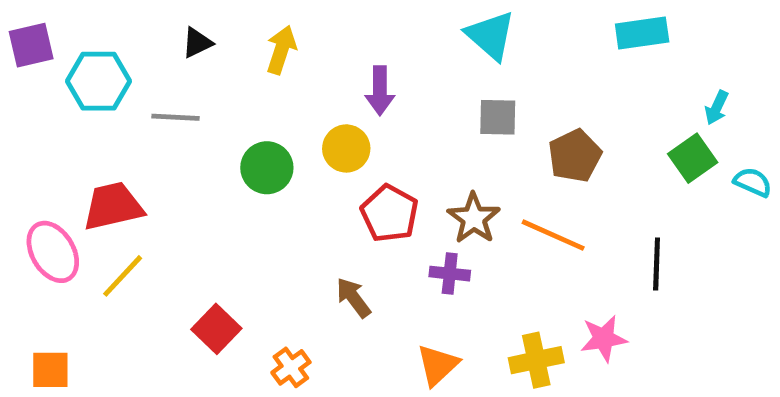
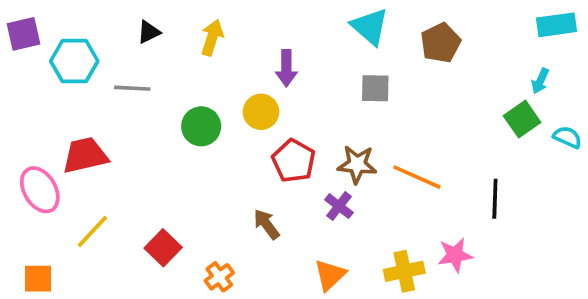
cyan rectangle: (642, 33) -> (557, 25), moved
brown pentagon: (575, 156) -> (441, 43), moved
brown star: (474, 218) -> (357, 164), turned -30
purple cross: (450, 274) -> (339, 206), turned 32
yellow line: (123, 276) -> (92, 231), moved

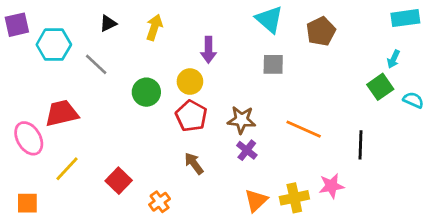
gray line: (132, 88) -> (96, 64), turned 40
red pentagon: (294, 161) -> (191, 116), moved
brown star: (357, 164) -> (242, 120), moved
orange triangle: (330, 275) -> (256, 200), moved

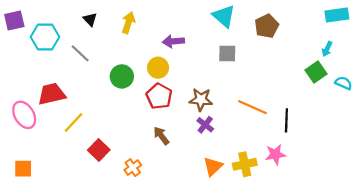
black triangle: (108, 23) -> (90, 19), turned -48
purple arrow: (208, 50) -> (173, 41), turned 85
black line: (360, 145) -> (286, 120), moved
yellow line: (67, 169) -> (74, 123), moved

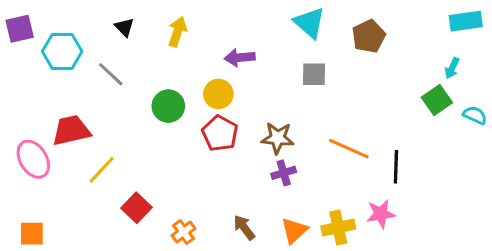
purple cross: (205, 125) -> (284, 173), turned 35
brown arrow: (161, 136) -> (244, 227), moved

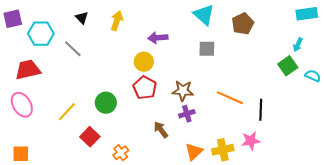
green circle: (168, 106) -> (106, 103), moved
red trapezoid: (71, 130) -> (28, 70), moved
brown arrow: (244, 227) -> (161, 130), moved

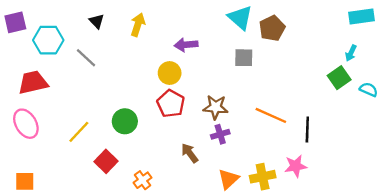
brown pentagon: (243, 24) -> (272, 28), moved

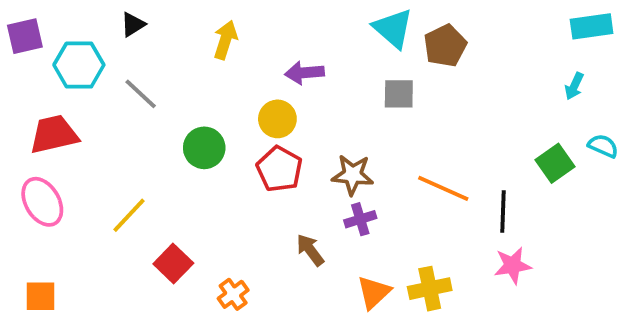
black triangle: (97, 21) -> (133, 24), moved, turned 42
green square: (339, 78) -> (555, 163), moved
green circle: (125, 121) -> (204, 148), moved
pink star: (296, 166) -> (513, 265), moved

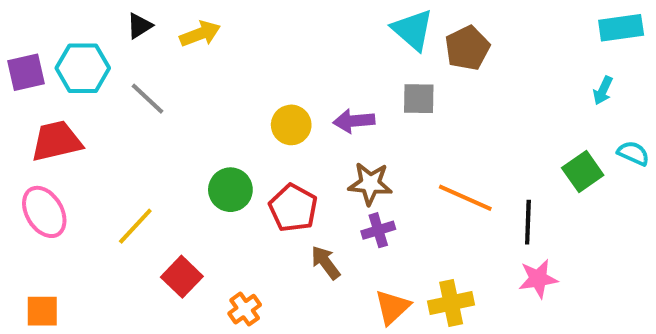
purple square: (25, 36) -> (26, 72), moved
yellow arrow: (225, 40) -> (200, 34), moved, turned 51
purple arrow: (304, 73) -> (354, 121), moved
green circle: (204, 148) -> (230, 190), moved
red pentagon: (279, 169) -> (293, 208), moved

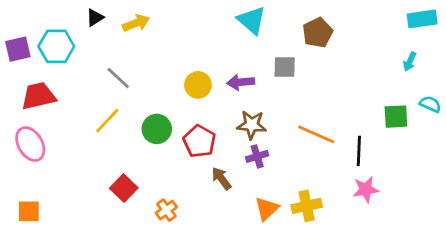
cyan triangle: (413, 30) -> (252, 20), moved
gray line: (147, 99) -> (118, 78), moved
green square: (583, 171) -> (396, 117), turned 32
yellow line: (135, 226) -> (107, 121), moved

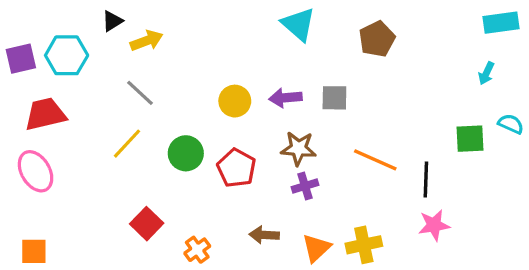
yellow arrow: (136, 23) -> (147, 41), moved
gray square: (285, 67) -> (334, 98), moved
brown arrow: (221, 178) -> (264, 235), moved, turned -50

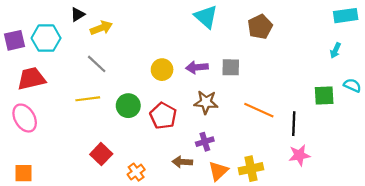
yellow line: (127, 144) -> (88, 99), turned 40
purple cross: (305, 186) -> (205, 142), moved

